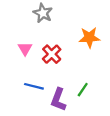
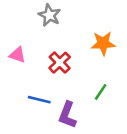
pink triangle: (25, 49) -> (17, 55), moved, turned -40
green line: (83, 90) -> (101, 92), moved

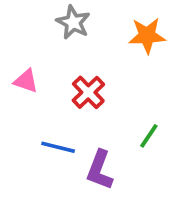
orange star: (103, 43) -> (147, 36), moved

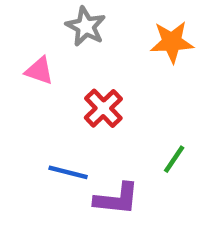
pink triangle: (26, 81) -> (39, 71), moved
purple L-shape: (100, 170) -> (117, 199), turned -105

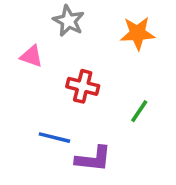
red cross: (103, 108) -> (83, 86), turned -32
green line: (174, 159) -> (139, 111), moved

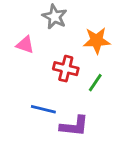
orange star: (138, 33) -> (97, 41), moved
green line: (139, 111) -> (95, 83), moved

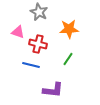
red cross: (66, 69) -> (38, 44), moved
blue line: (43, 109) -> (31, 65), moved

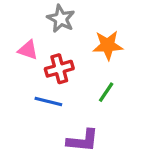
red cross: (38, 44) -> (59, 69), turned -30

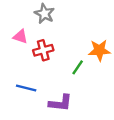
orange star: (108, 45) -> (99, 50), moved
blue line: (48, 102) -> (26, 88), moved

